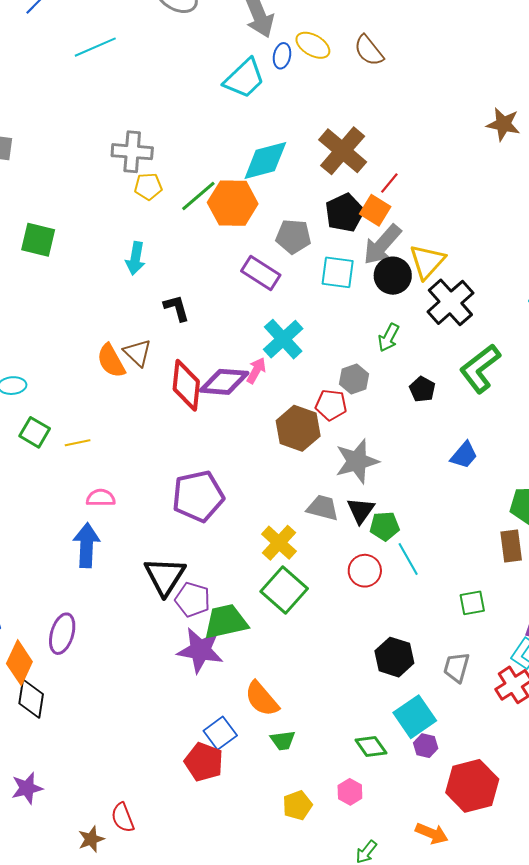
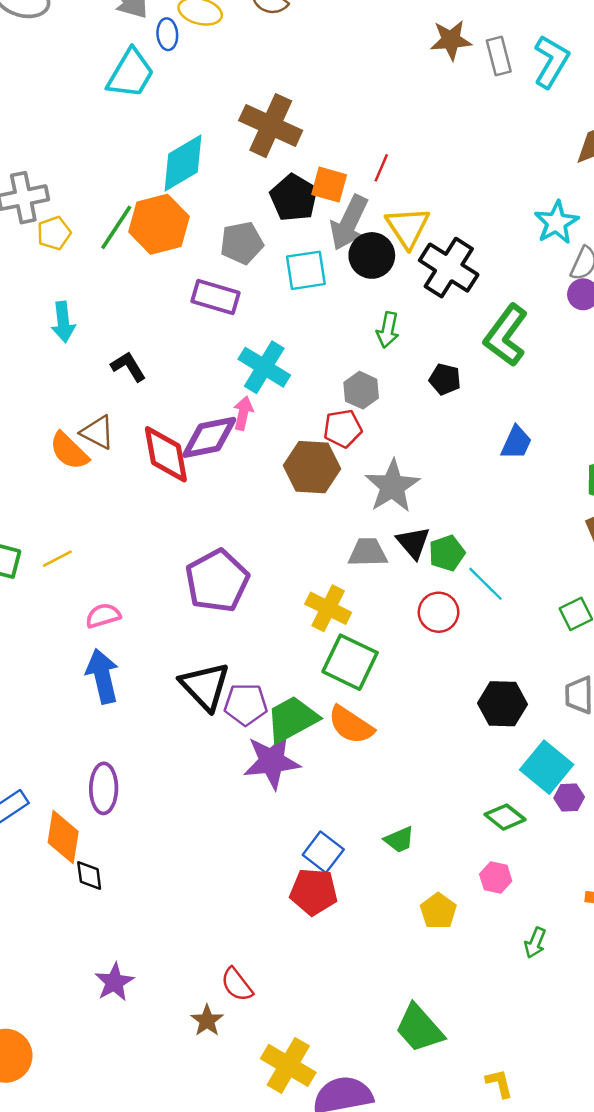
red line: (389, 183) -> (381, 168), moved
black diamond: (31, 699) -> (89, 876), size x0.7
orange semicircle: (262, 699) -> (351, 725), moved

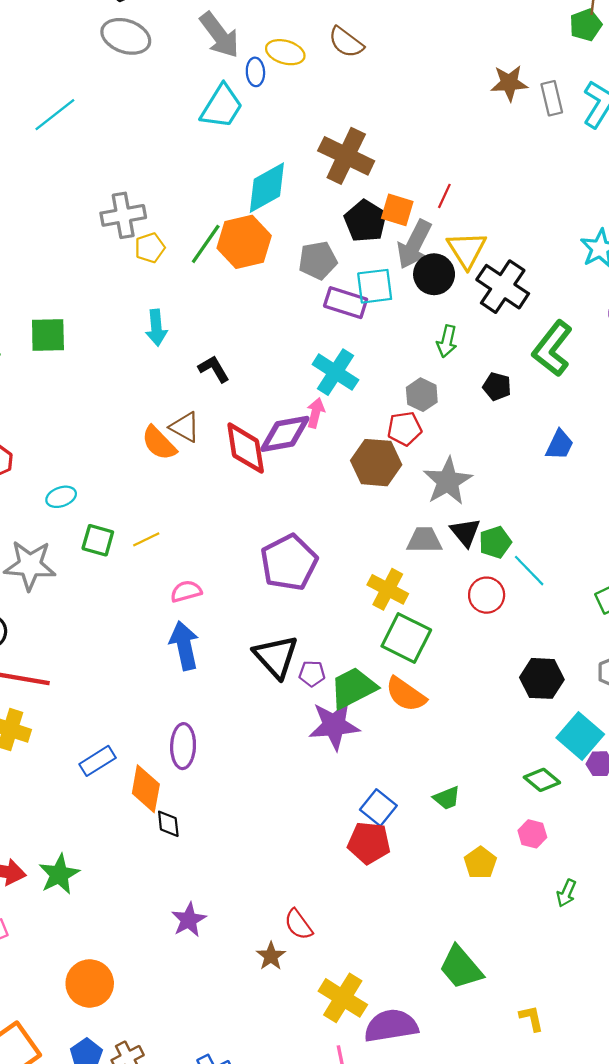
purple rectangle: (216, 297) -> (346, 303), moved
purple pentagon: (246, 704) -> (312, 674), size x0.7

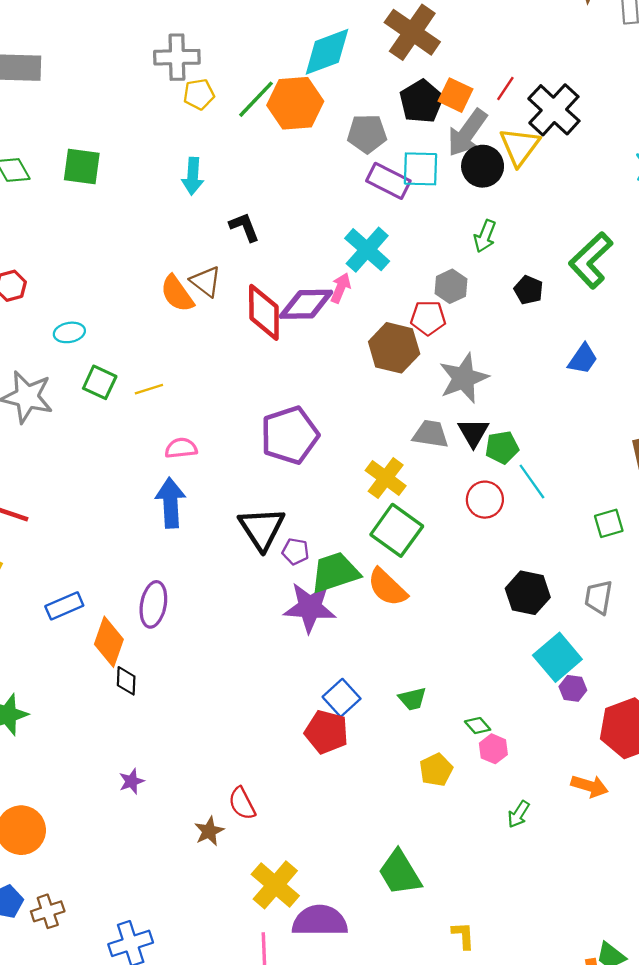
black cross: (503, 287) -> (554, 110), moved
green diamond: (542, 780) -> (478, 726), moved, size x0.7
purple star: (189, 920) -> (132, 781), size x0.7

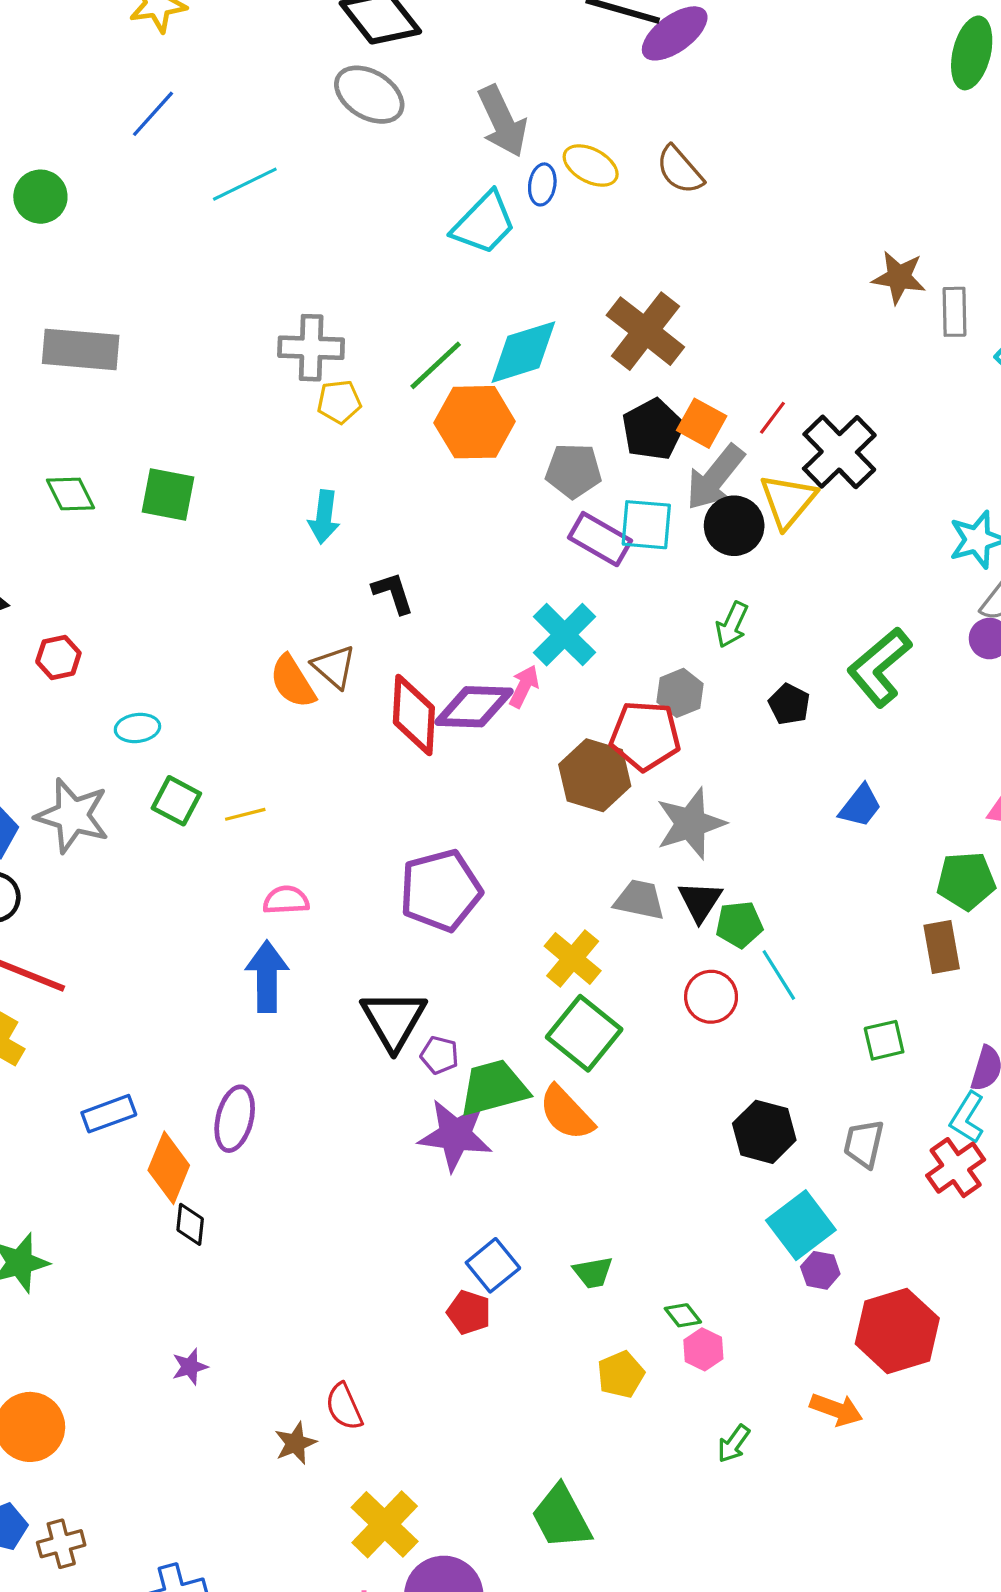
green line: (256, 99) -> (436, 365), moved
red pentagon: (428, 318) -> (645, 736), size x1.4
red pentagon: (326, 732) -> (469, 1312), size x0.7

